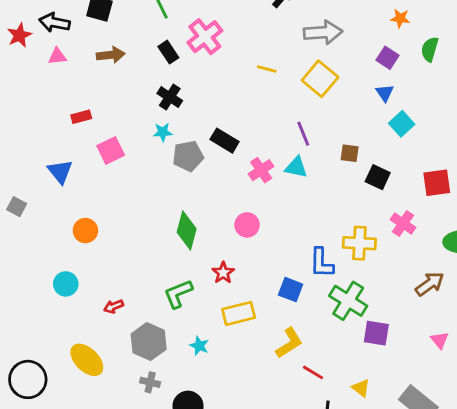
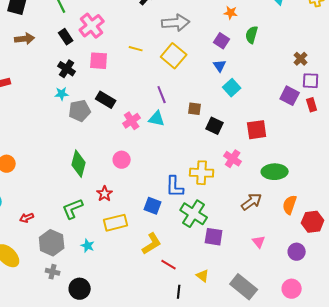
pink square: (111, 150) -> (99, 61), moved, turned 30

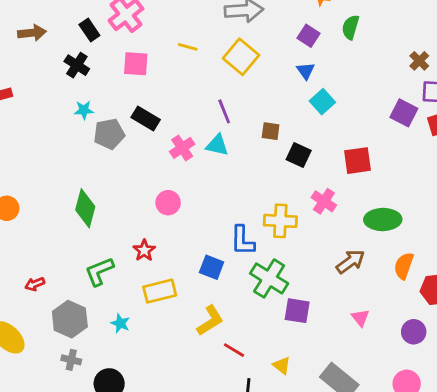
black cross: (67, 69) -> (77, 65), moved
green diamond: (79, 164) -> (85, 208), moved

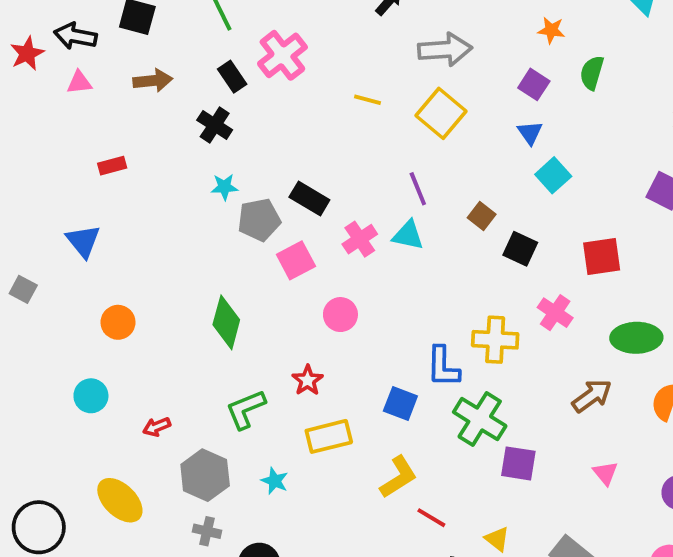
pink square: (136, 64) -> (296, 260), moved, turned -32
brown square: (271, 131) -> (482, 216), turned 30

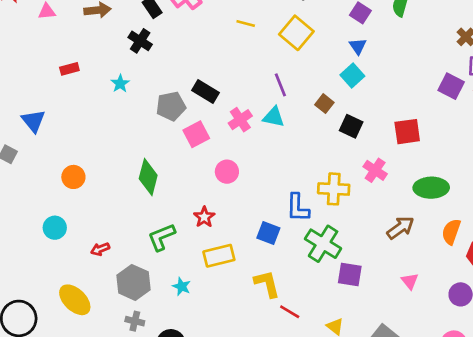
cyan square: (553, 175) -> (352, 76), moved
cyan star: (224, 187) -> (120, 84), moved, turned -30
blue triangle: (83, 241) -> (33, 121), moved
yellow L-shape: (398, 477) -> (267, 284), turned -72

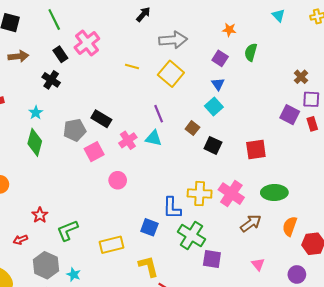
pink cross: (375, 170) -> (231, 194), moved, size x1.4
green diamond: (148, 177) -> (35, 142), moved
red star: (204, 217) -> (40, 215), moved
cyan star: (182, 286) -> (74, 274), moved

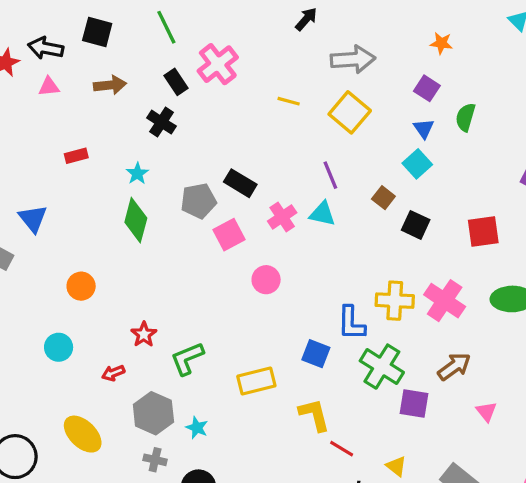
green semicircle: (251, 52) -> (465, 117), moved
brown arrow: (251, 223) -> (454, 367), moved

